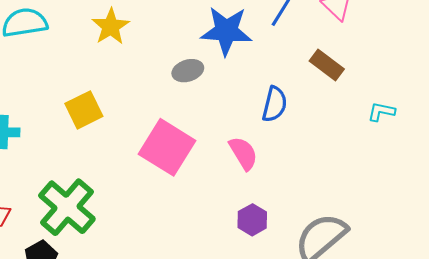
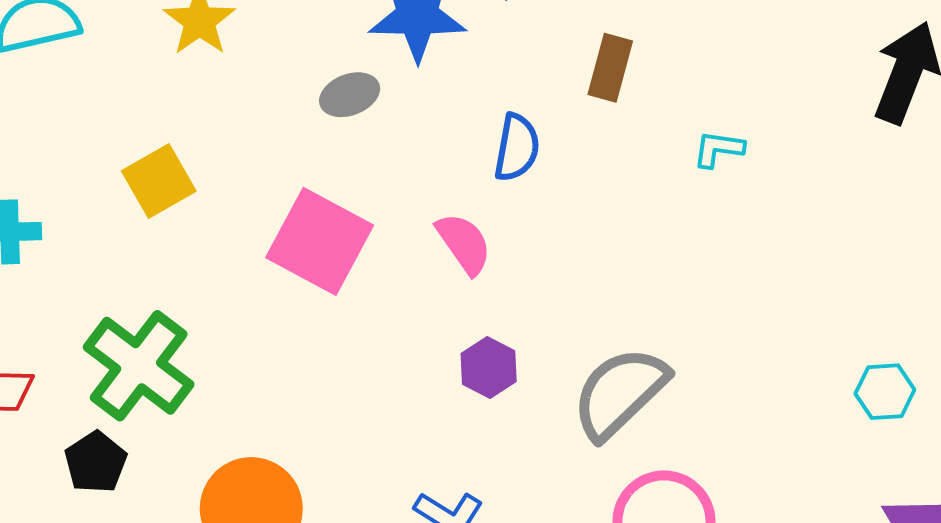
brown rectangle: (327, 65) -> (610, 68), turned 72

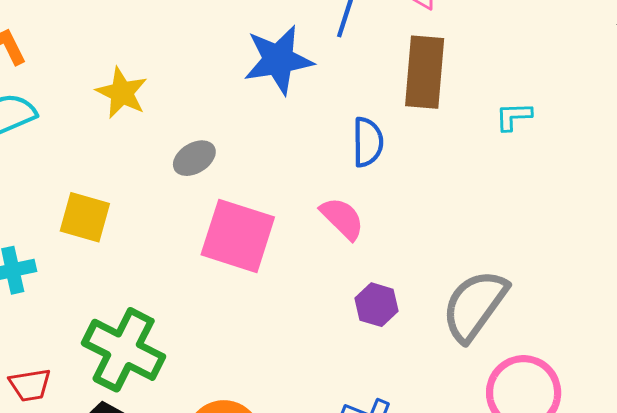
brown rectangle: (610, 68) -> (425, 72), size x1.5
gray ellipse: (350, 95) -> (194, 158), moved
yellow square: (159, 181) -> (85, 217), moved, turned -34

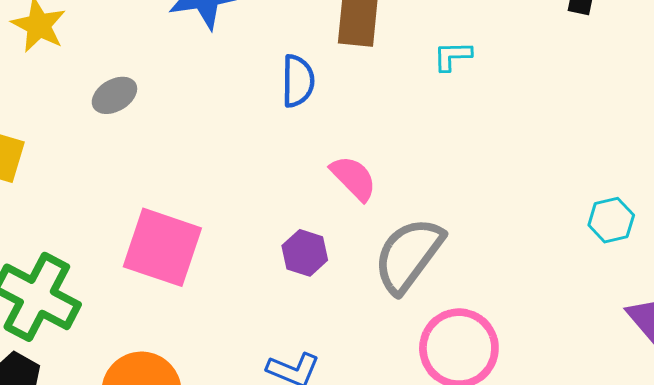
pink semicircle: (342, 218) -> (354, 178), moved
pink square: (238, 236) -> (162, 247), moved

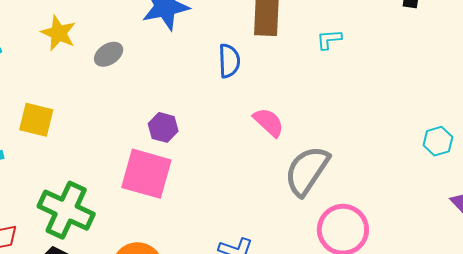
gray ellipse: (114, 95) -> (109, 54), moved
purple hexagon: (305, 253) -> (163, 127), moved

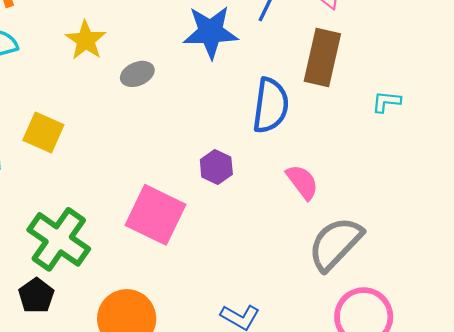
blue semicircle: (229, 61) -> (271, 106), size x1.4
purple hexagon: (163, 127) -> (216, 167), moved

